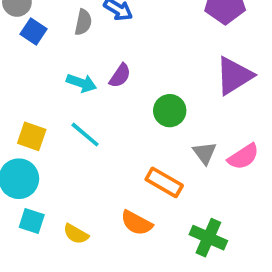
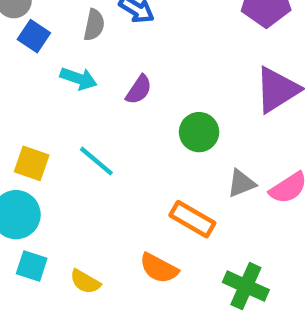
cyan arrow: (81, 83) -> (79, 79), moved
gray triangle: (205, 153) -> (241, 183), turned 45

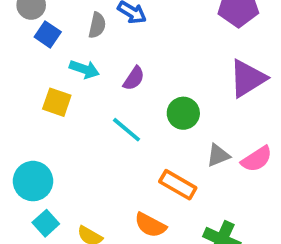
cyan line: (96, 161) -> (126, 130), moved
yellow square: (32, 163) -> (57, 102), moved
cyan square: (32, 266) -> (46, 223), turned 30

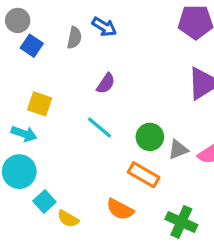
cyan arrow: (84, 69) -> (24, 134), moved
green circle: (183, 113) -> (150, 137), moved
cyan square: (46, 223) -> (44, 201), moved

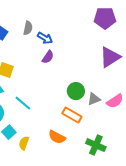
blue arrow: (104, 27) -> (45, 38), moved
cyan line: (100, 127) -> (23, 103), moved
yellow semicircle: (68, 219) -> (24, 143), turned 80

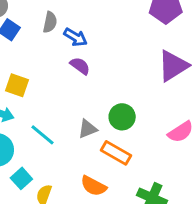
purple semicircle: (48, 57) -> (80, 66), turned -88
gray triangle: (94, 99) -> (88, 129), moved

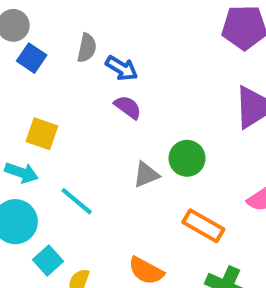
green circle: (122, 117) -> (187, 158), moved
gray triangle: (88, 129) -> (146, 175), moved
orange rectangle: (116, 153) -> (203, 226), moved

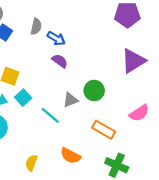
cyan line: (77, 201) -> (50, 115), moved
cyan square: (48, 261) -> (23, 98), moved

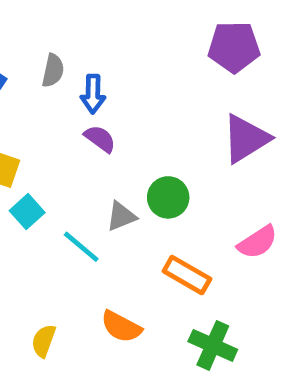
blue arrow: (56, 38) -> (93, 94), turned 60

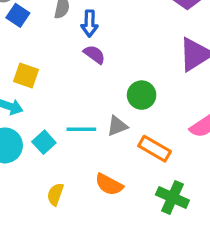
cyan square: (27, 212) -> (44, 142), moved
gray triangle: (121, 216) -> (117, 126), moved
cyan line: (81, 247) -> (81, 129), turned -40

